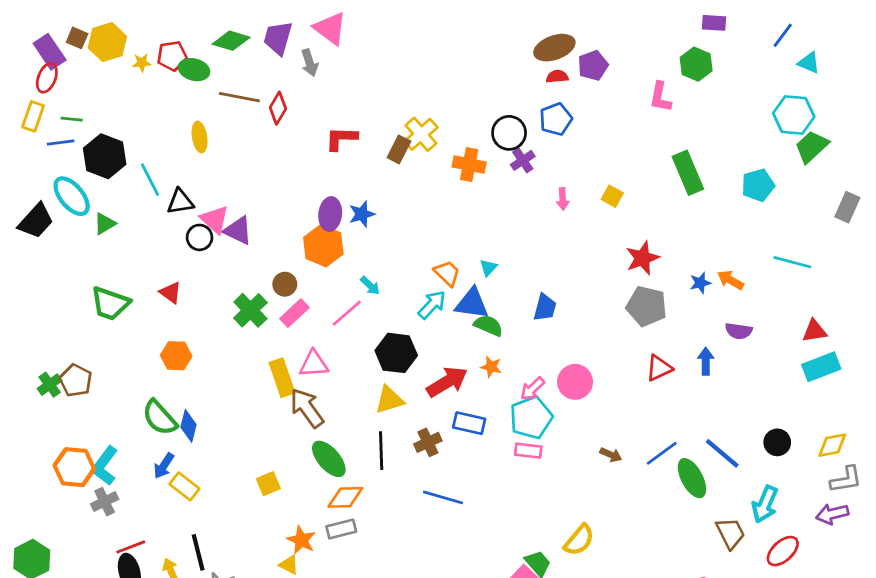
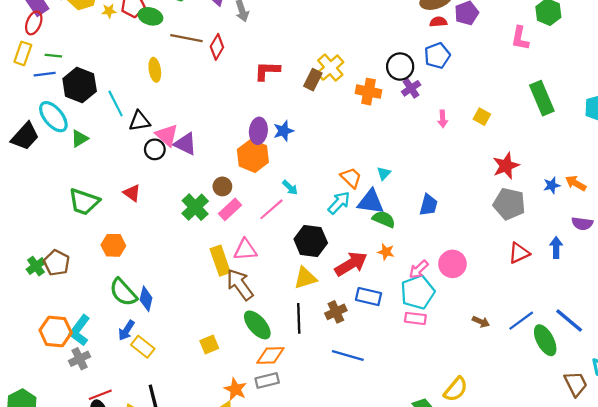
orange hexagon: (176, 356) -> (113, 245), moved

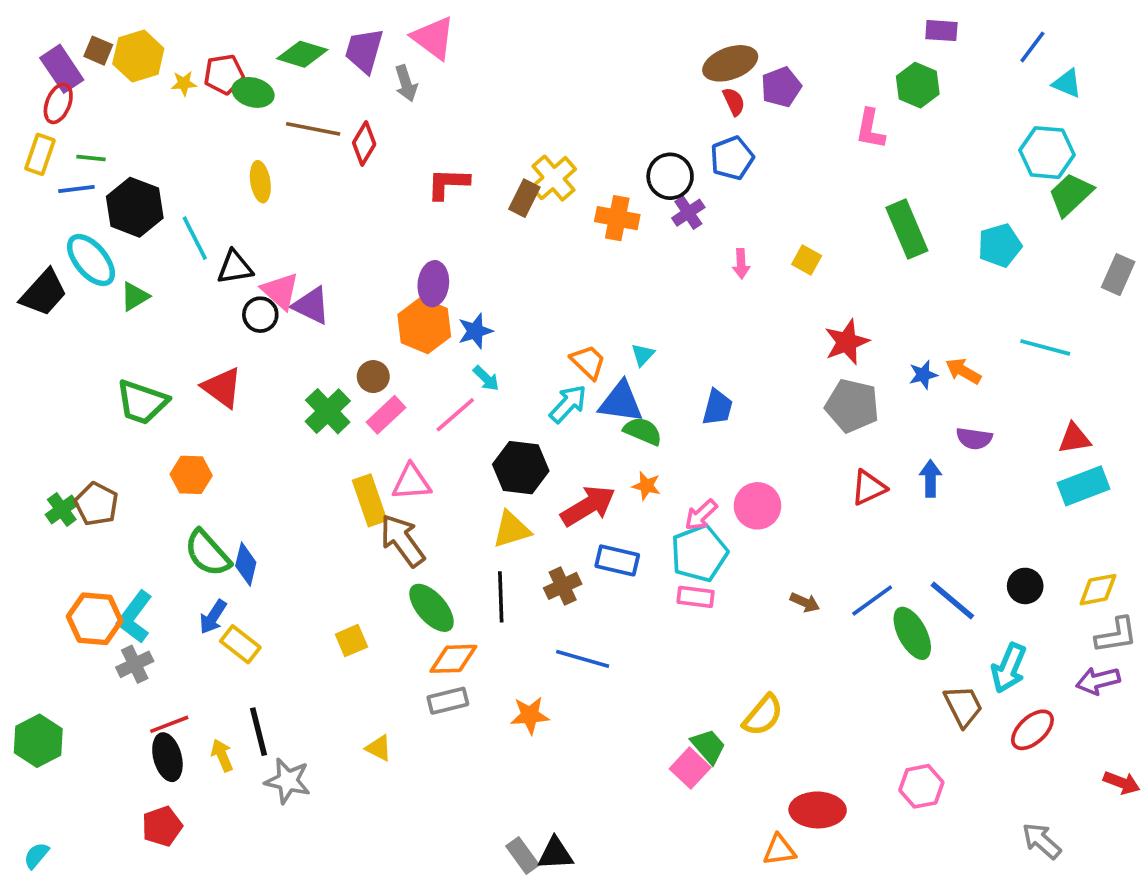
red semicircle: (438, 22) -> (734, 102), turned 70
blue star: (283, 131) -> (475, 331), moved
red triangle: (132, 193) -> (222, 387), size x1.4
orange star: (235, 389) -> (530, 715), moved, turned -30

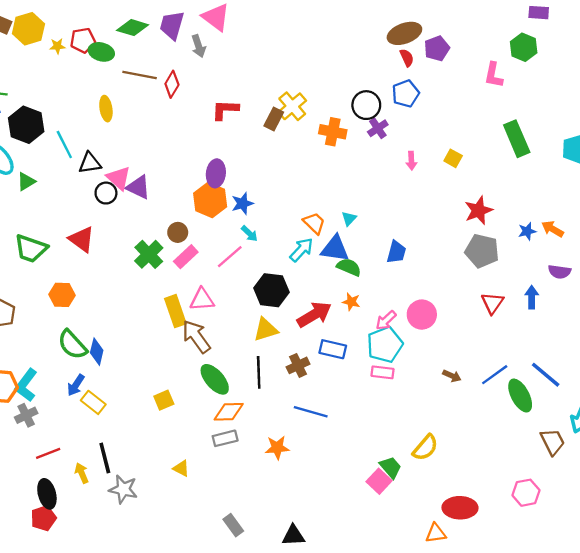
red triangle: (869, 488) -> (492, 303), turned -30
black ellipse: (167, 757) -> (47, 494), moved
gray rectangle: (523, 855) -> (233, 525), moved

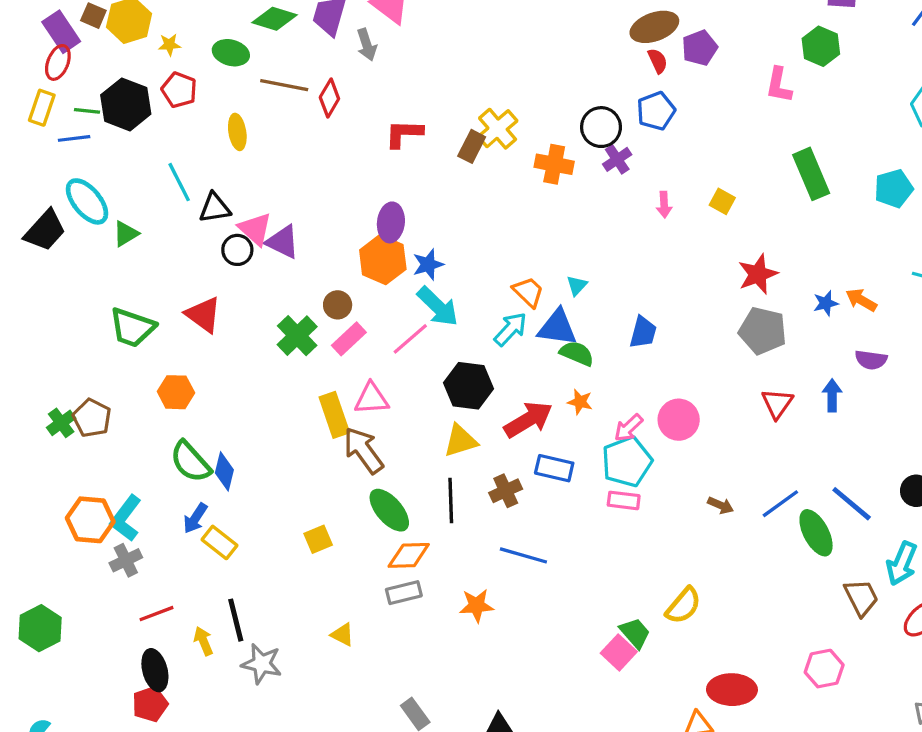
red pentagon: (83, 40) -> (179, 90), moved, turned 30
black hexagon: (26, 125) -> (126, 104), moved
cyan arrow: (249, 234) -> (438, 307), size x1.8

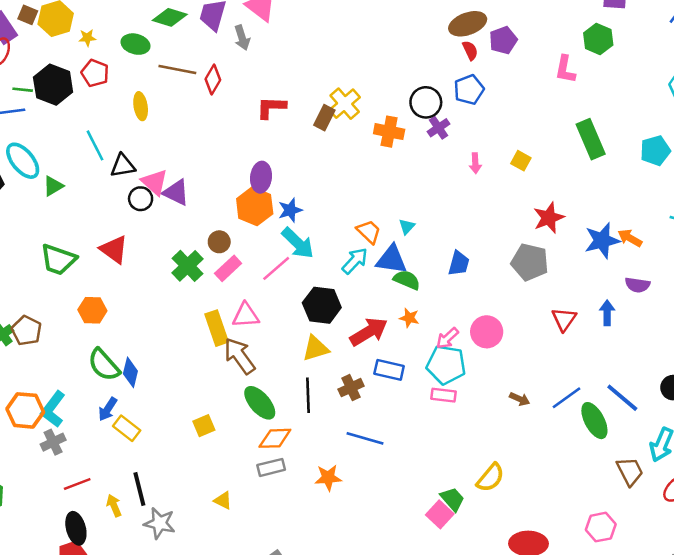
blue star: (826, 303) -> (602, 241), size x1.8
gray pentagon: (763, 331) -> (530, 262), moved
cyan pentagon: (627, 462) -> (446, 365), turned 30

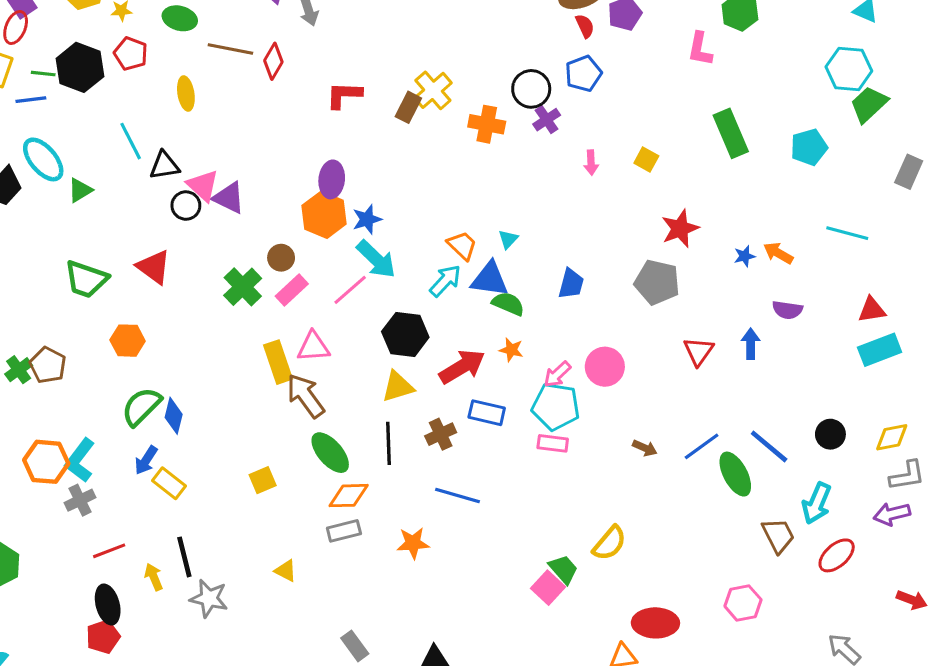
blue star: (602, 241) -> (744, 256), size x0.5
green semicircle: (104, 365) -> (141, 407), turned 87

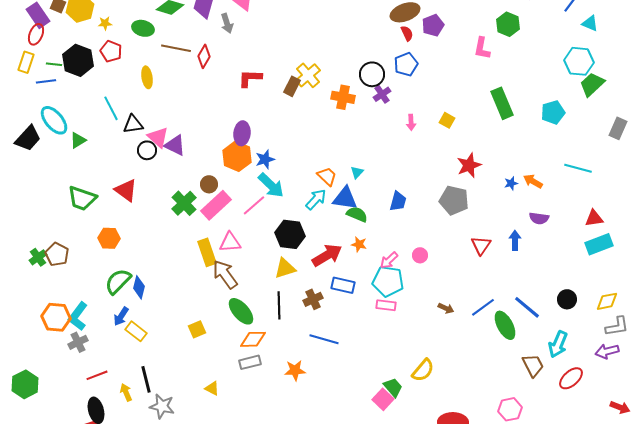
pink rectangle: (292, 290) -> (216, 205), size x1.4
pink circle: (605, 367) -> (420, 255), size x0.6

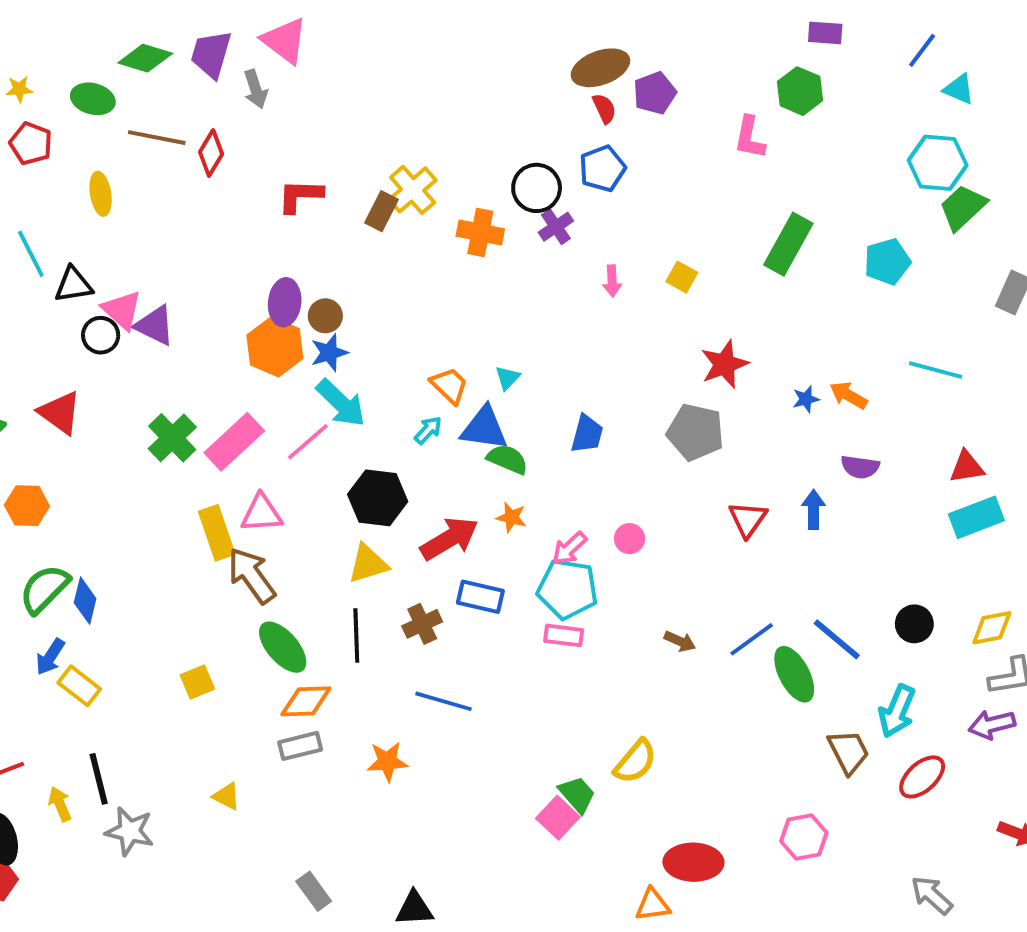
green rectangle: (502, 103) -> (788, 244), turned 52
brown circle: (209, 184) -> (325, 316), moved
cyan arrow: (316, 199) -> (428, 430), size x0.7

